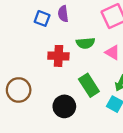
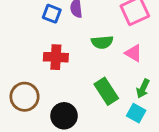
red cross: (58, 56) -> (56, 57), moved
black circle: (64, 106) -> (64, 116), moved

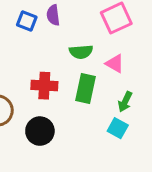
red cross: (56, 57) -> (44, 86), moved
green rectangle: (106, 91) -> (85, 88), moved, turned 45

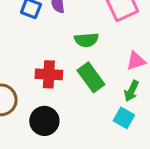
pink triangle: (115, 64) -> (136, 61), moved, turned -48
green rectangle: (85, 88) -> (91, 77), turned -48

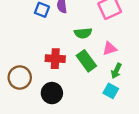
pink triangle: (136, 61) -> (110, 49), moved

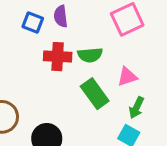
red cross: (55, 59) -> (58, 57), moved

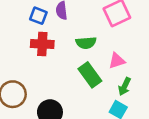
red cross: (58, 57) -> (42, 44), moved

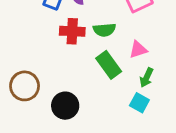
red cross: (42, 44) -> (72, 31), moved

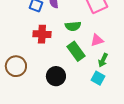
red cross: (72, 31) -> (42, 34), moved
black circle: (65, 106) -> (56, 76), moved

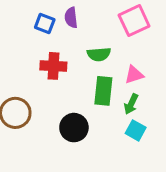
green rectangle: (76, 51) -> (103, 91), turned 42
green arrow: (103, 60) -> (131, 104), moved

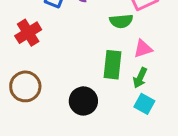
green semicircle: (99, 54) -> (121, 21), moved
red cross: (53, 66) -> (28, 33), moved, turned -35

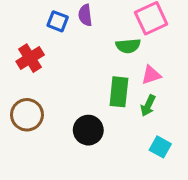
cyan square: (144, 104) -> (160, 147), moved

